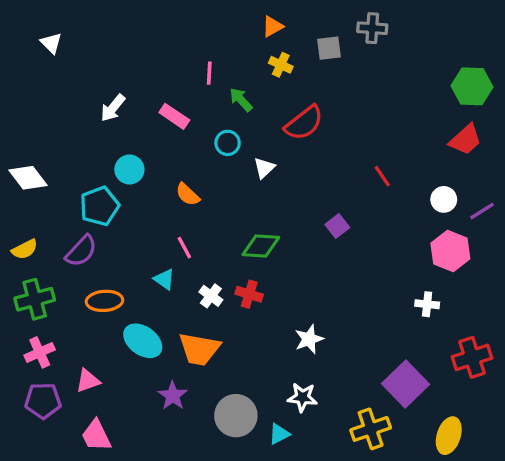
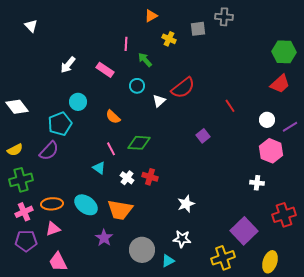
orange triangle: (272, 26) -> (151, 16), moved
red semicircle: (304, 123) -> (183, 88), moved
green diamond: (261, 246) -> (139, 143), moved
orange ellipse: (104, 301) -> (52, 204), moved

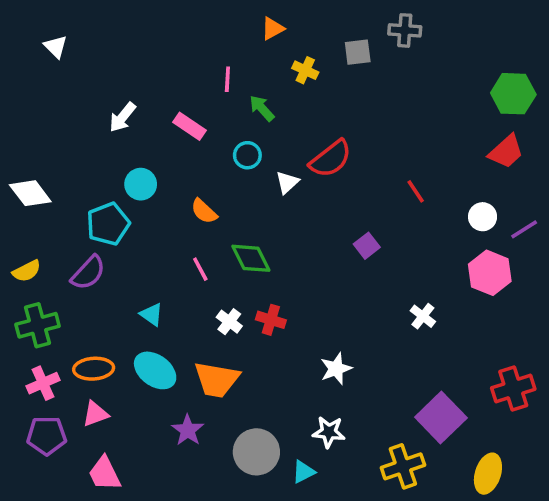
green diamond: (139, 143) -> (251, 258), turned 60
cyan triangle: (99, 168) -> (151, 314), moved
white cross: (257, 183) -> (423, 316), moved, turned 32

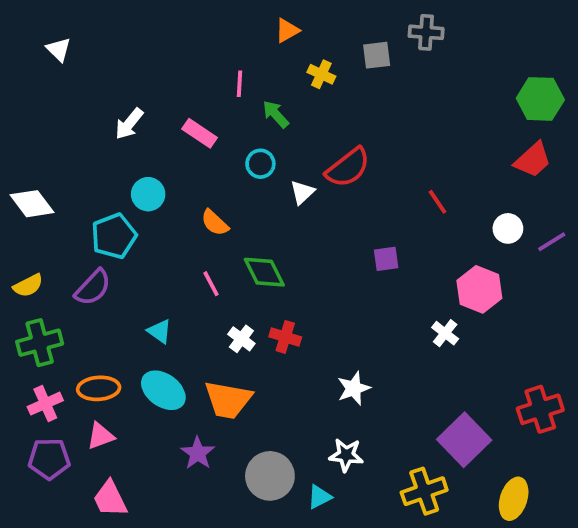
purple square: (367, 246) -> (386, 259), turned 30
pink hexagon: (490, 273) -> (479, 289), moved

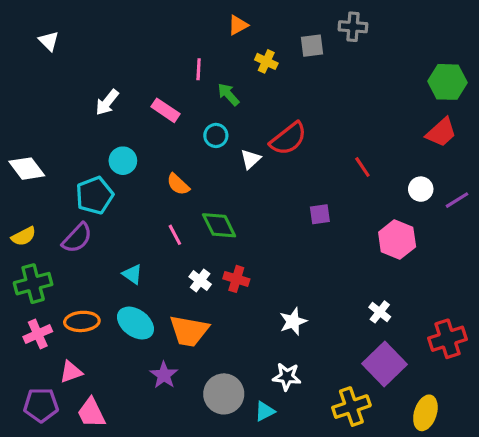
white cross: (445, 333) -> (380, 312), moved
pink triangle: (101, 436) -> (71, 372), moved
purple pentagon: (49, 459) -> (41, 405), moved

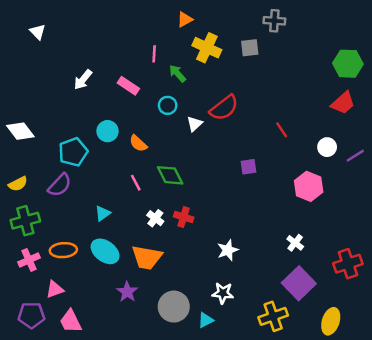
gray square: (312, 46) -> (250, 48), moved
yellow cross: (266, 61) -> (207, 48), size x1.6
cyan circle: (123, 161) -> (107, 131), moved
cyan triangle: (132, 274) -> (103, 213), turned 49

